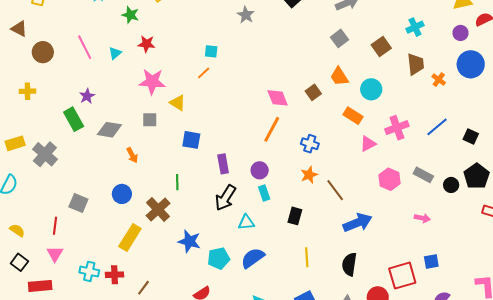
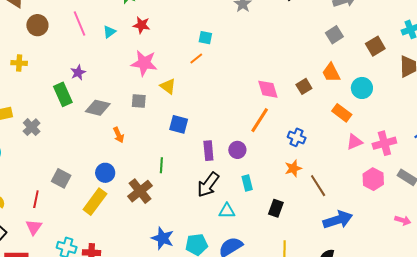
pink cross: (397, 128) -> (384, 143), moved
gray cross: (45, 154) -> (32, 127), size x0.7
purple circle: (260, 170) -> (237, 150), moved
yellow rectangle: (130, 238) -> (95, 202), moved
blue star: (189, 241) -> (163, 238), moved

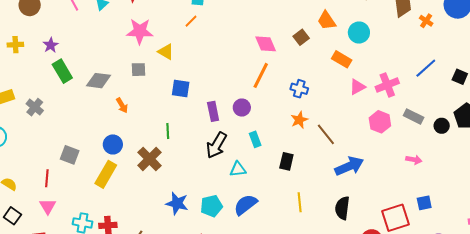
purple star: (78, 73) -> (51, 45), moved

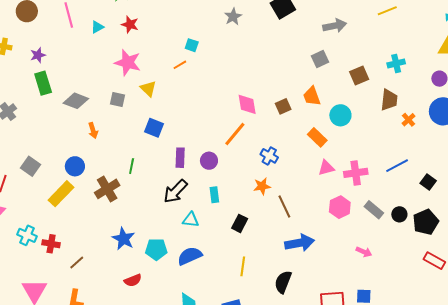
black circle: (442, 126) -> (399, 214), moved

